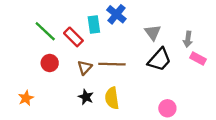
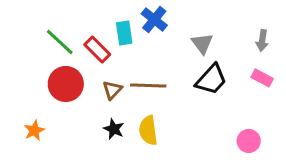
gray arrow: (188, 39) -> (262, 40), moved
red circle: (50, 63) -> (66, 84), size x1.5
pink circle: (167, 108) -> (249, 141), moved

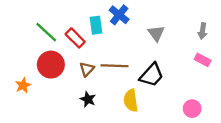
black trapezoid: (211, 79) -> (152, 75), moved
orange star: (34, 130) -> (23, 85), moved
yellow semicircle: (148, 130) -> (131, 100), moved

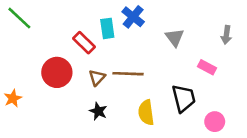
green line: (46, 32) -> (19, 18), moved
pink rectangle: (203, 60) -> (207, 67), moved
black trapezoid: (152, 75) -> (184, 98), moved, turned -56
orange star: (23, 85) -> (13, 98), moved

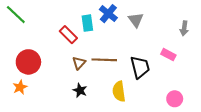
gray triangle: (175, 37) -> (136, 20), moved
red circle: (57, 72) -> (28, 62), moved
orange star: (13, 98) -> (20, 87), moved
black trapezoid: (184, 98) -> (140, 67), moved

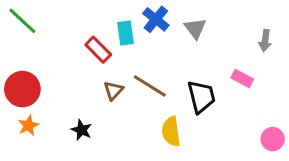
brown line: (104, 60) -> (150, 86), turned 30
red circle: (28, 62) -> (22, 89), moved
black star: (80, 90) -> (82, 130), moved
pink circle: (175, 99) -> (273, 139), moved

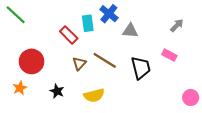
gray triangle: (195, 28) -> (130, 31), moved, turned -49
gray arrow: (265, 41) -> (177, 25), moved, turned -144
red circle: (22, 89) -> (32, 61), moved
yellow semicircle: (171, 132) -> (94, 95), moved, turned -96

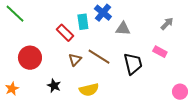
orange star: (20, 88) -> (12, 89), moved

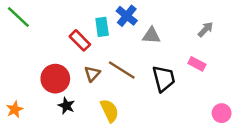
red circle: (30, 58) -> (55, 79), moved
yellow semicircle: (89, 90) -> (109, 111), turned -102

